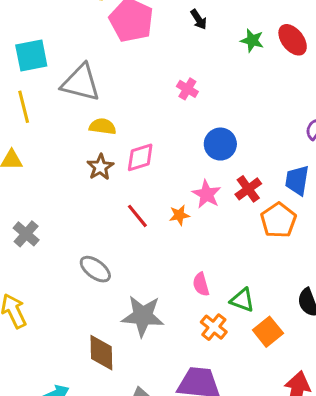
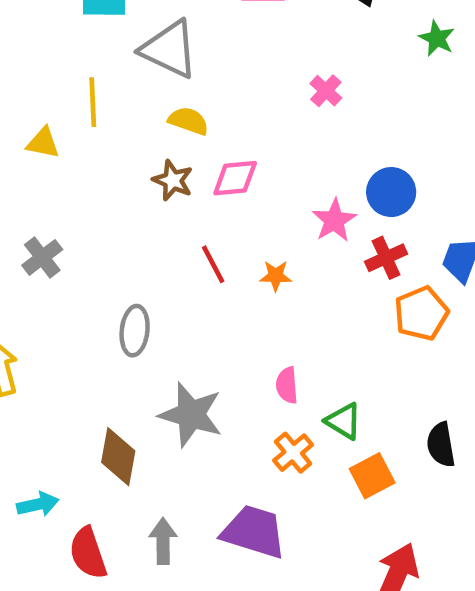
yellow line: (24, 107) -> (93, 102), moved
blue circle: (220, 144) -> (391, 192), moved
brown star: (100, 167) -> (173, 180), turned -30
pink star: (207, 194) -> (334, 220), moved
gray ellipse: (95, 269) -> (135, 331), turned 48

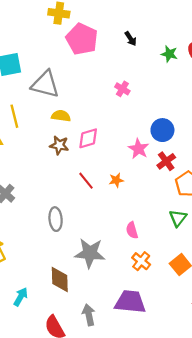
green triangle: (344, 421) -> (178, 218), moved, turned 48
cyan arrow: (38, 504) -> (21, 297), moved, turned -36

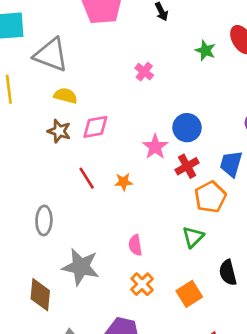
green star: (169, 54) -> (205, 50), moved

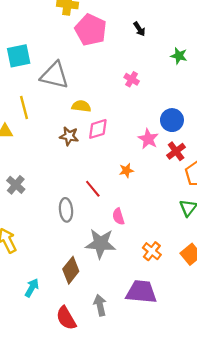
yellow semicircle: (66, 96) -> (81, 106), moved
red line: (87, 178) -> (93, 189), moved
pink semicircle: (135, 245) -> (118, 216), moved
brown diamond: (40, 295) -> (71, 270), turned 40

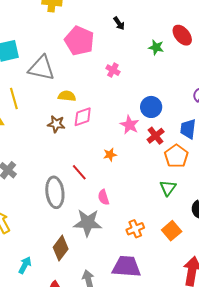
pink pentagon: (91, 30) -> (79, 41), moved
gray ellipse: (66, 210) -> (55, 192), size x1.4
orange cross: (152, 251) -> (135, 229), turned 30

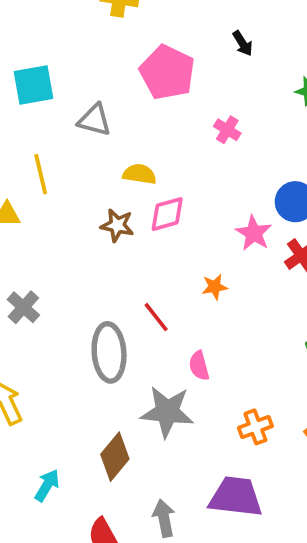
gray triangle: (41, 68) -> (94, 120), size x0.7

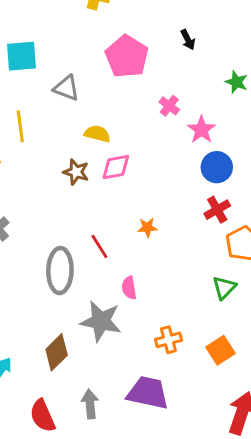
pink star: (254, 233) -> (201, 130), moved

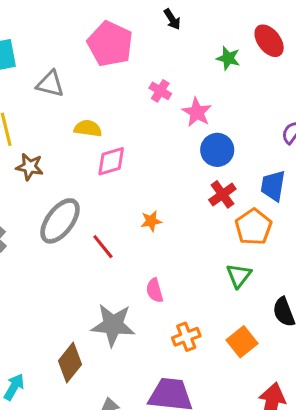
brown star: (76, 172) -> (30, 167), moved
gray ellipse: (60, 271) -> (60, 221), moved, turned 42
pink semicircle: (129, 288) -> (155, 290), moved

